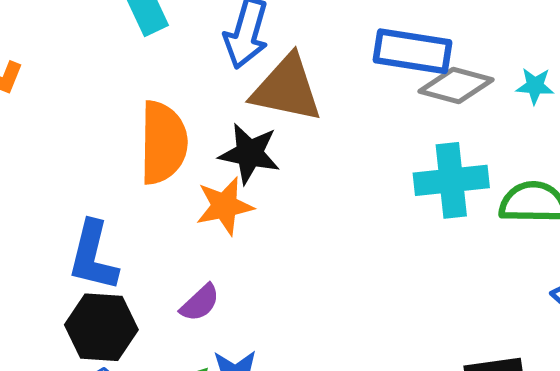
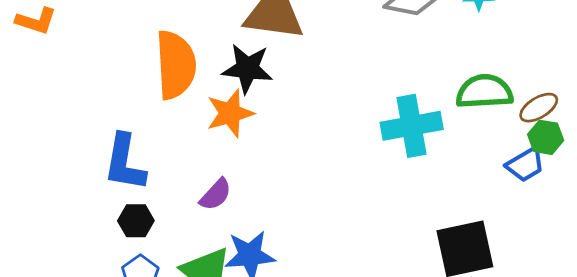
cyan cross: (451, 180) -> (412, 126), moved
black hexagon: (101, 327) -> (136, 221), size x0.6

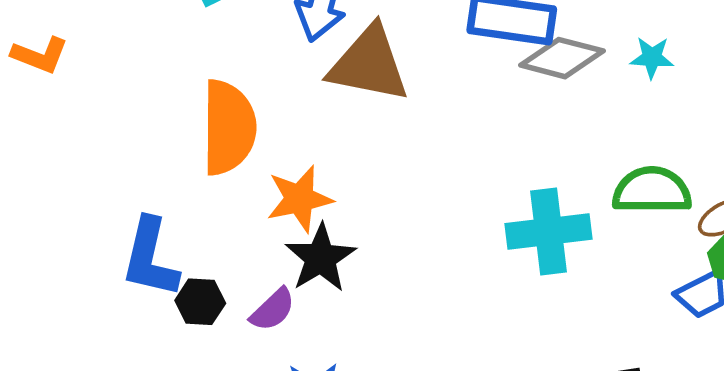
black star: (247, 68) -> (321, 258), moved, turned 30
black hexagon: (136, 221) -> (200, 302), moved

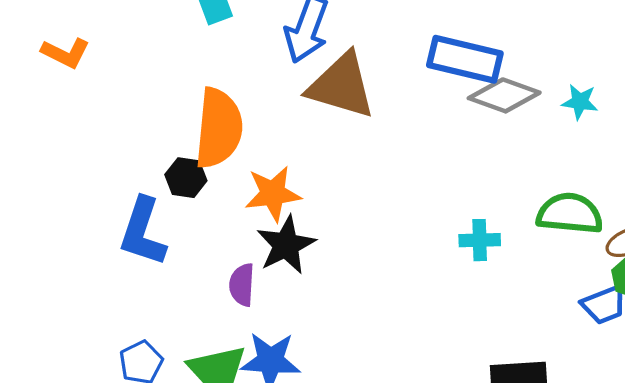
cyan cross: (549, 231) -> (480, 240), size x0.6
black hexagon: (200, 302) -> (186, 178), moved
purple semicircle: (273, 310) -> (242, 285), turned 132

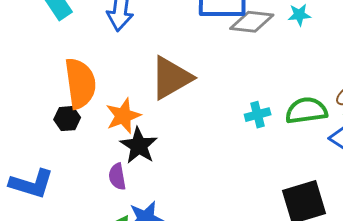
brown triangle: (341, 86) -> (171, 78), moved, turned -33
green semicircle: (570, 214) -> (306, 111), moved
blue L-shape: (143, 232) -> (32, 184), moved, turned -78

